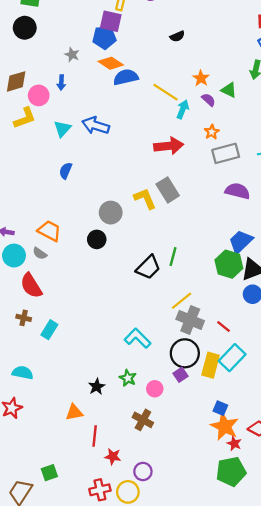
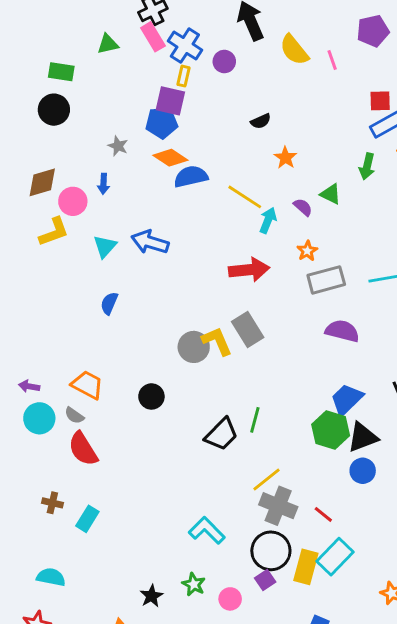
orange star: (201, 78) -> (285, 158), moved
gray circle: (111, 213) -> (194, 347), moved
red semicircle: (31, 286) -> (83, 449), moved

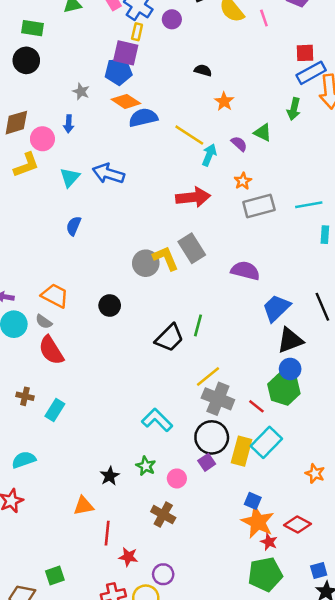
black semicircle: (261, 121) -> (203, 70), turned -140
purple semicircle: (342, 331) -> (245, 271), moved
green hexagon: (331, 430) -> (284, 389), moved
cyan semicircle: (51, 577) -> (24, 460), turned -30

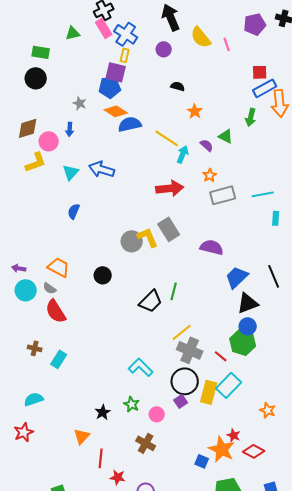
purple circle: (172, 19) -> (164, 49), moved
blue square: (253, 501) -> (202, 461), moved
orange triangle: (84, 506) -> (82, 436), turned -36
red star: (269, 542) -> (234, 435), moved

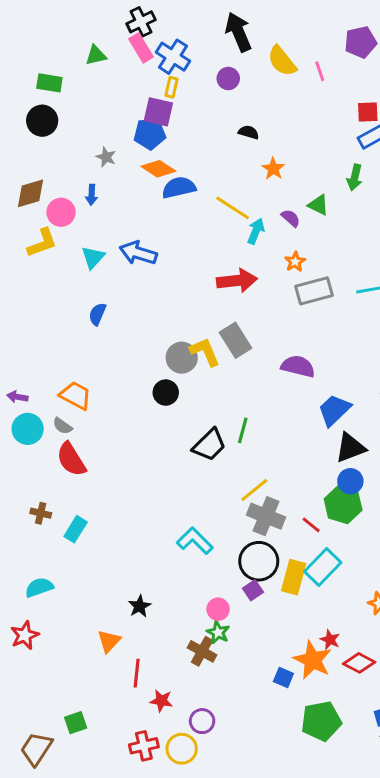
black circle: (103, 275) -> (166, 393), moved
green star: (132, 404) -> (218, 632), moved

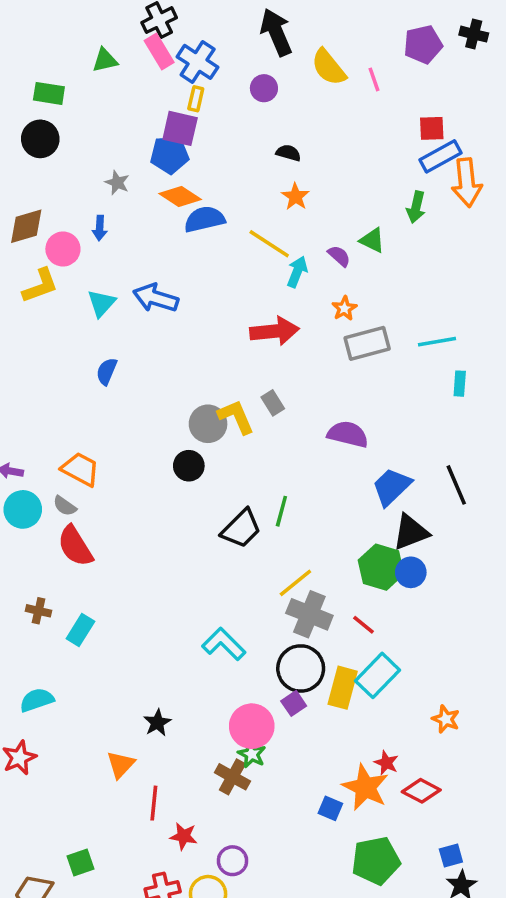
orange star: (273, 169) -> (295, 197), moved
gray rectangle: (235, 340) -> (273, 403), size x0.6
green hexagon: (343, 504) -> (381, 567), moved
pink circle: (218, 609) -> (252, 726), size x1.6

